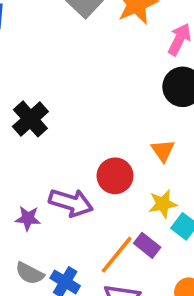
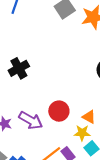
orange triangle: (163, 151) -> (89, 117), moved, turned -40

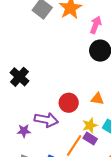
yellow star: (82, 133) -> (90, 125), moved

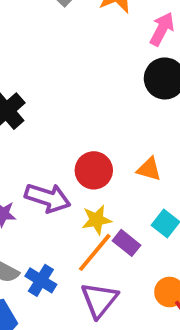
yellow star: (90, 125) -> (97, 220), moved

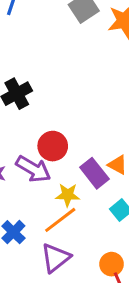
red circle: (94, 170) -> (53, 146), moved
purple rectangle: (127, 243) -> (94, 173), moved, size x1.4

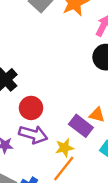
red circle: (53, 146) -> (31, 108), moved

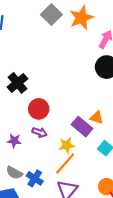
purple arrow: (33, 134) -> (40, 132), size x0.6

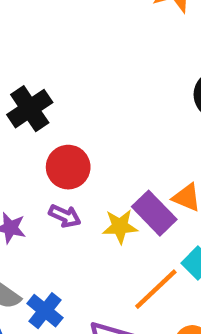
yellow star: (67, 145) -> (120, 226), moved
orange line: (65, 163) -> (156, 289), moved

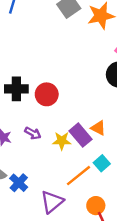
black cross: (30, 109) -> (16, 89), moved, turned 30
red circle: (68, 167) -> (47, 94), moved

